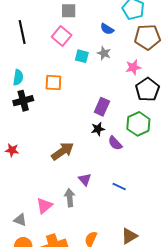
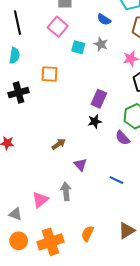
cyan semicircle: (18, 77) -> (14, 56), moved
purple semicircle: (115, 143) -> (123, 138), moved
brown arrow: (63, 151) -> (59, 144), size x0.6
purple triangle: (85, 179) -> (80, 165), moved

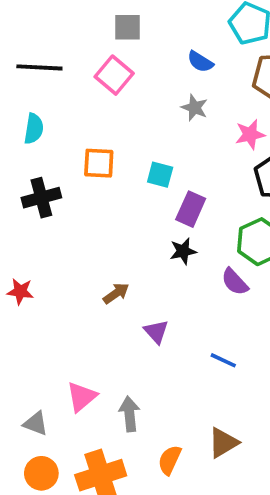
black line: (18, 23) -> (39, 67), turned -75
cyan square: (78, 47) -> (160, 175), moved
gray arrow: (66, 191) -> (129, 414), moved
brown triangle: (127, 231) -> (223, 443), moved

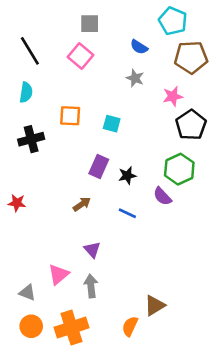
black line: (39, 67) -> (30, 51), turned 56
purple rectangle: (191, 209) -> (99, 166), moved
purple triangle: (156, 332) -> (92, 250), moved
blue line: (223, 360) -> (127, 213), moved
orange semicircle: (170, 460) -> (130, 326), moved

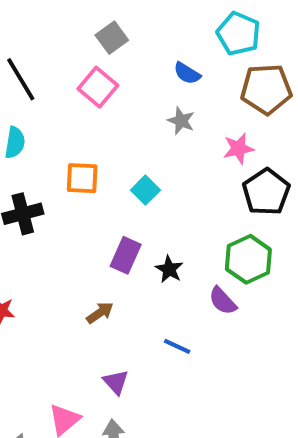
gray square: (90, 24) -> (112, 38), turned -36
cyan square: (112, 124) -> (145, 190), turned 30
black star: (127, 176) -> (169, 269), turned -30
blue line: (127, 213) -> (177, 346), moved

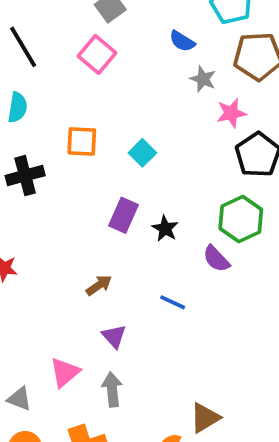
gray star: (181, 121) -> (203, 79), moved
brown arrow: (100, 313) -> (99, 285), moved

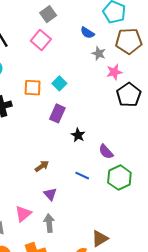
cyan square: (142, 153) -> (59, 83), moved
purple rectangle: (123, 215) -> (57, 113), moved
green hexagon: (241, 219) -> (119, 178), moved

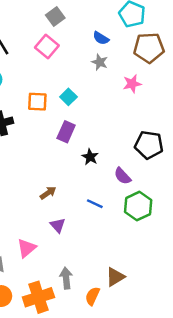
gray star: (99, 53) -> (100, 62), moved
black pentagon: (129, 95) -> (149, 145), moved, turned -30
gray arrow: (49, 223) -> (66, 278), moved

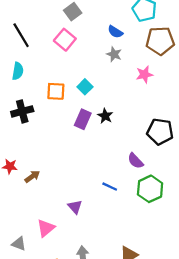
black star: (90, 157) -> (105, 116), moved
brown arrow: (48, 193) -> (32, 176), moved

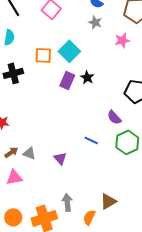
cyan square: (85, 87) -> (69, 51), size x1.5
brown arrow: (32, 176) -> (11, 152), moved
pink triangle: (46, 228) -> (14, 177), moved, turned 30
gray triangle: (19, 244) -> (29, 153), moved

